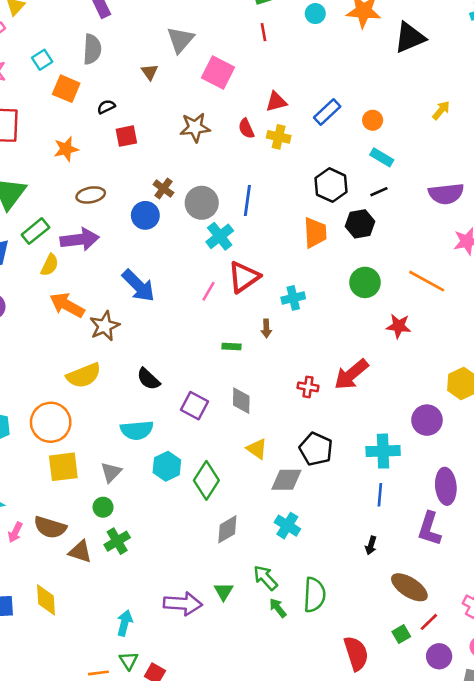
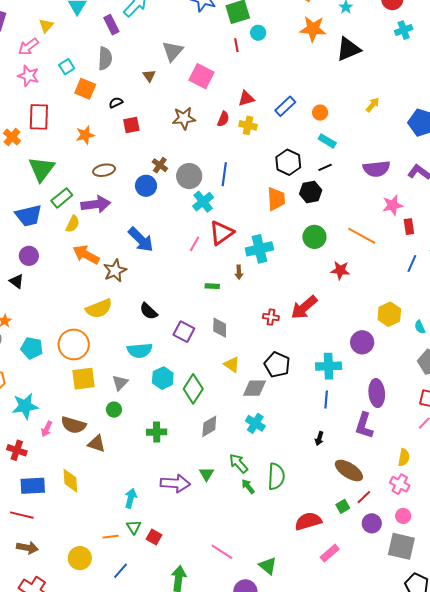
cyan circle: (315, 14) -> (258, 33), moved
red semicircle: (246, 128) -> (223, 119), turned -133
cyan cross: (293, 298) -> (259, 249), size x1.5
green cross: (117, 541) -> (157, 432), moved, turned 30
red semicircle: (356, 653) -> (308, 521), turned -88

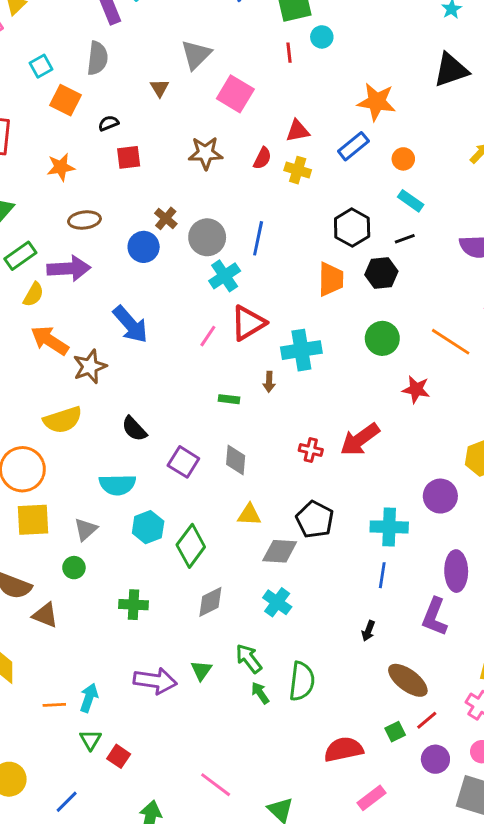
orange star: (313, 29) -> (376, 102), moved
yellow triangle: (232, 365) -> (249, 515), turned -36
orange line: (111, 537) -> (54, 705), moved

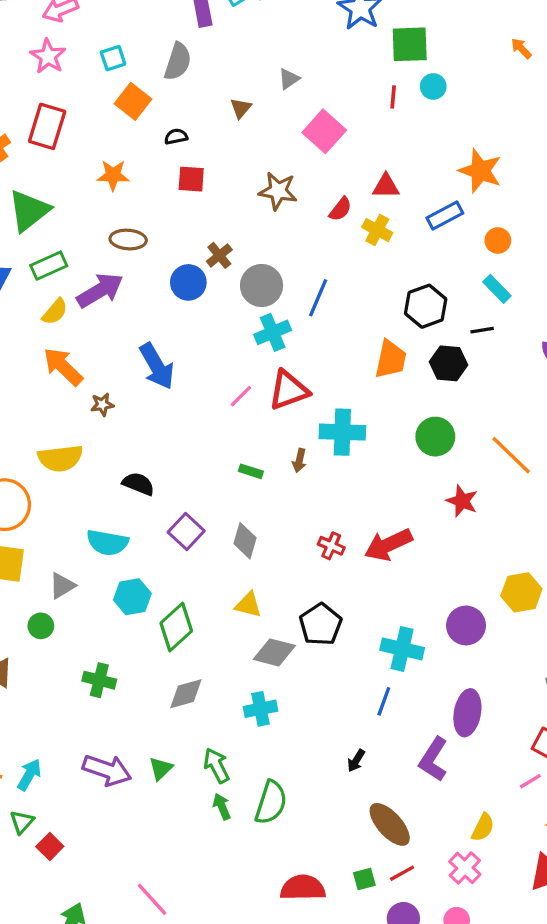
gray triangle: (196, 55) -> (289, 79), size x0.6
purple arrow: (69, 269) -> (100, 290), turned -39
brown star: (90, 367) -> (102, 405), size x0.6
black semicircle: (134, 429) -> (138, 484), turned 144
cyan cross: (277, 602) -> (260, 709), turned 32

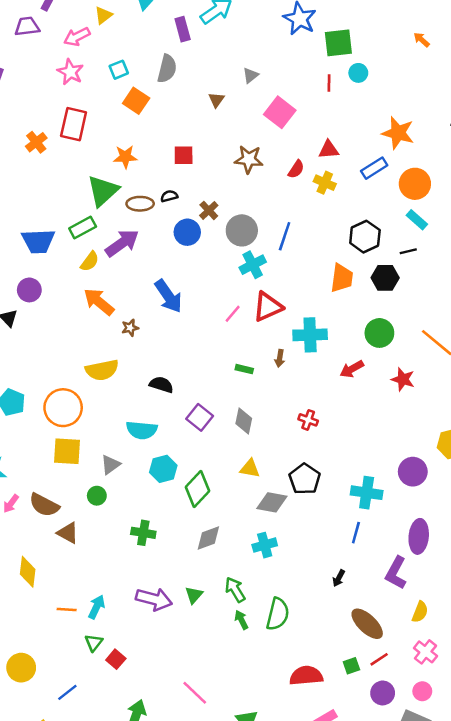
black semicircle: (176, 137) -> (169, 196), moved
green triangle: (29, 211) -> (103, 191), moved
orange circle: (498, 241) -> (415, 184), size x1.6
red arrow: (388, 545) -> (352, 369), moved, size x0.7
yellow semicircle: (483, 827) -> (420, 612), moved

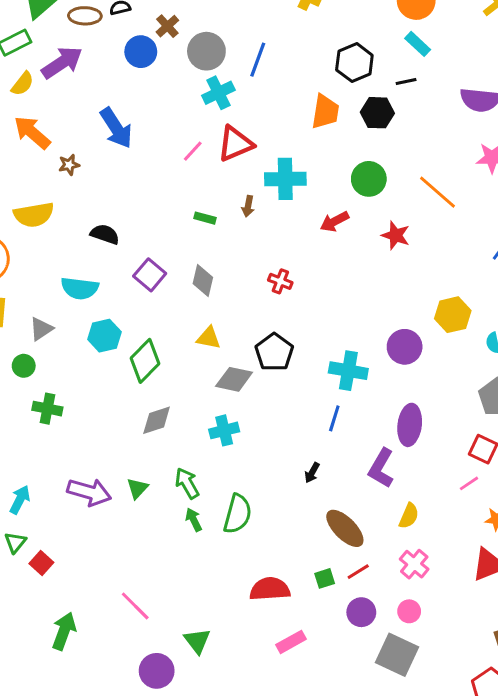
green cross: (143, 533) -> (47, 409), moved

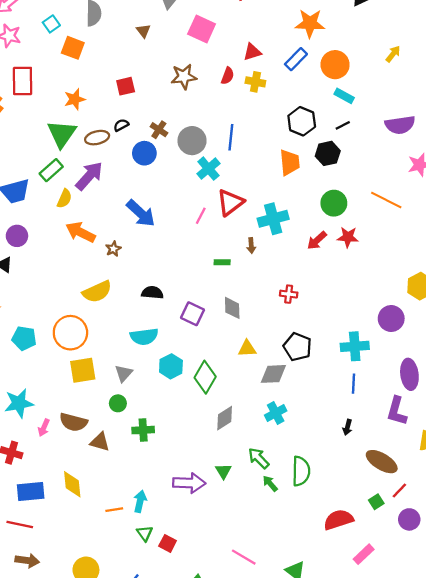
red star: (396, 235) -> (348, 237), moved

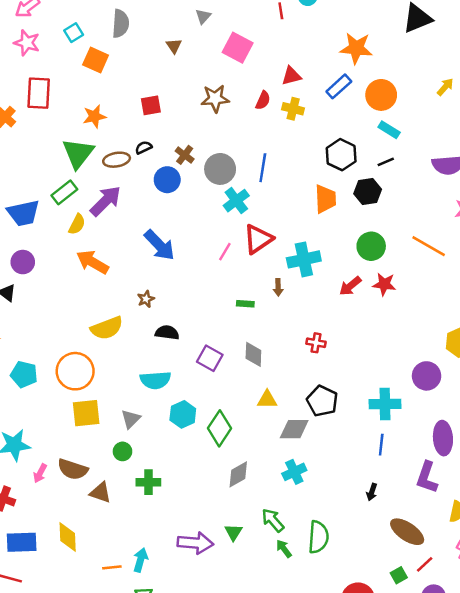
brown star: (113, 249) -> (146, 299), moved

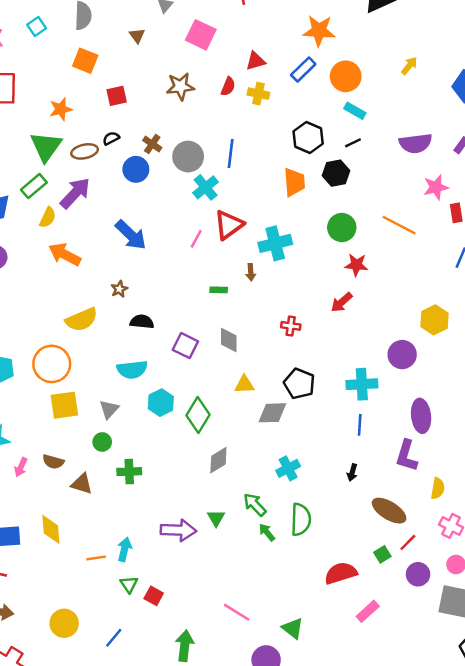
orange square: (96, 60) -> (85, 61), moved
red arrow: (350, 286) -> (342, 302), moved
brown semicircle: (73, 469) -> (53, 462), size x0.7
cyan cross: (294, 472) -> (288, 468), moved

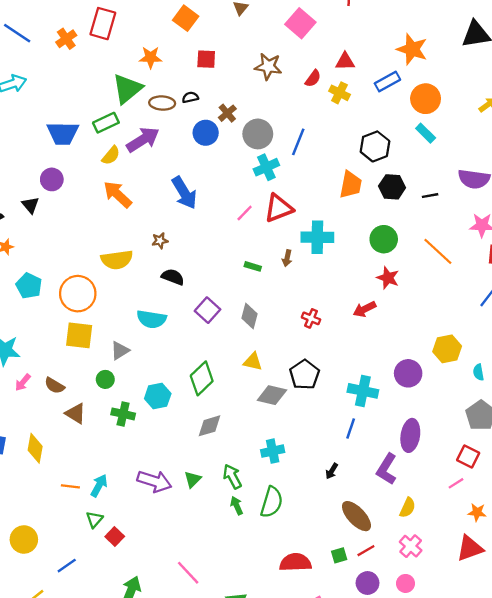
black line: (353, 143) -> (430, 196), moved
cyan hexagon: (161, 403) -> (158, 396), moved

